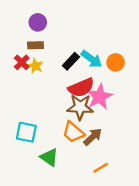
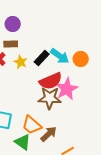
yellow star: (35, 66) -> (21, 62), moved
orange trapezoid: (73, 132) -> (32, 125), moved
brown arrow: (93, 137) -> (49, 134), moved

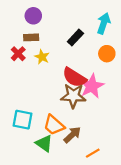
cyan arrow: (60, 56) -> (104, 23), moved, turned -108
black rectangle: (42, 58) -> (75, 37), moved
red semicircle: (51, 81) -> (74, 77), turned 55

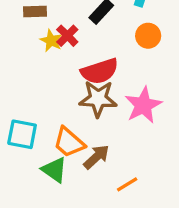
red cross: (18, 54) -> (67, 36), moved
red semicircle: (74, 77) -> (100, 71), turned -50
pink star: (92, 86) -> (143, 105), moved

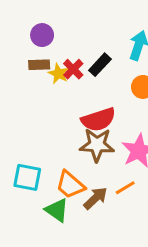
red cross: (67, 36) -> (73, 69), moved
yellow star: (51, 41) -> (58, 74), moved
orange line: (127, 184) -> (125, 188), moved

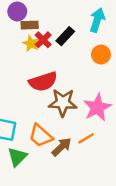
brown rectangle: (39, 65) -> (30, 25), moved
red semicircle: (98, 120) -> (43, 82), moved
green triangle: (57, 210) -> (17, 157), moved, turned 40

